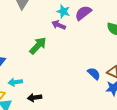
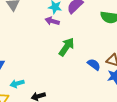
green arrow: (38, 46) -> (67, 47), moved

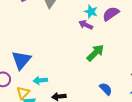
blue semicircle: (94, 64) -> (106, 89), moved

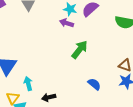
cyan arrow: (40, 80) -> (28, 84), turned 88

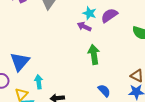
green arrow: (80, 50) -> (94, 54), turned -54

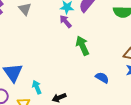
purple arrow: (84, 27) -> (66, 21), turned 40

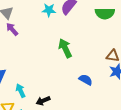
purple arrow: (66, 21) -> (12, 29), moved

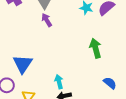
cyan arrow: (21, 91) -> (59, 82), moved

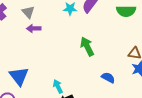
purple arrow: (47, 20) -> (34, 28), turned -48

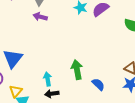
green arrow: (87, 46) -> (77, 70), moved

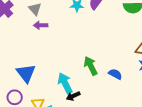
cyan arrow: (48, 79) -> (65, 83), size x1.5

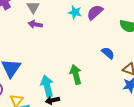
blue semicircle: (115, 74) -> (108, 53), moved

